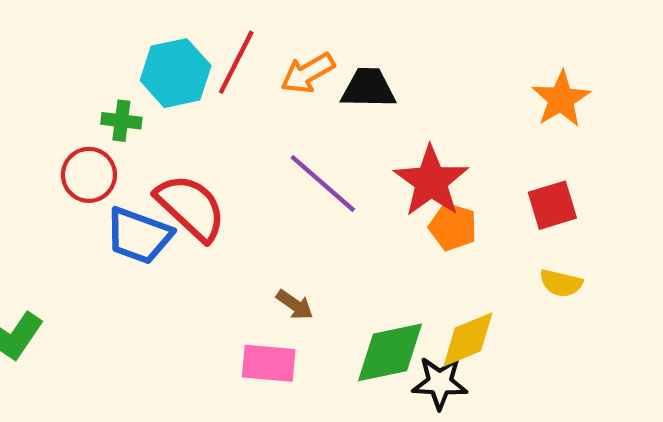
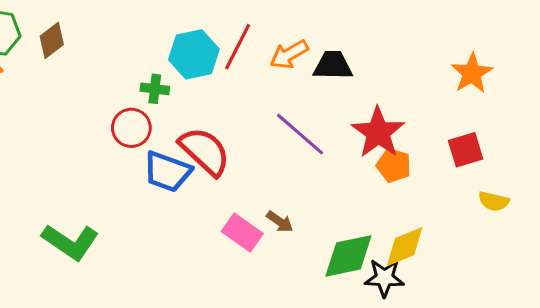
yellow semicircle: (561, 283) -> (494, 201), moved
pink rectangle: (269, 363) -> (242, 232), moved, turned 30

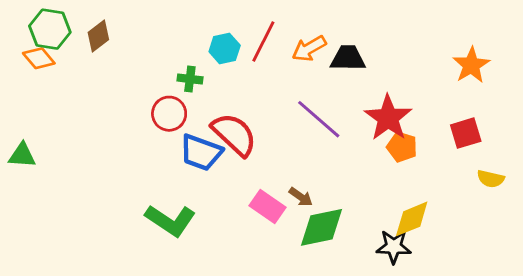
cyan hexagon: (194, 54) -> (225, 49), size x0.7
green L-shape: (70, 242) -> (170, 220), moved
green diamond: (348, 256) -> (322, 227), moved

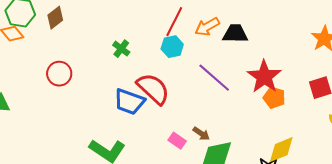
cyan hexagon: (225, 49) -> (172, 47), moved
green cross: (190, 79) -> (121, 49), turned 30
red circle: (169, 114) -> (59, 74), moved
pink rectangle: (268, 207) -> (177, 141), size x0.7

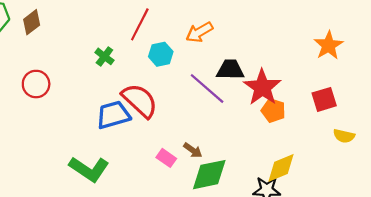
red line: (174, 22) -> (140, 24), moved
black trapezoid: (235, 34) -> (230, 70), moved
blue trapezoid: (129, 102) -> (113, 115), turned 144

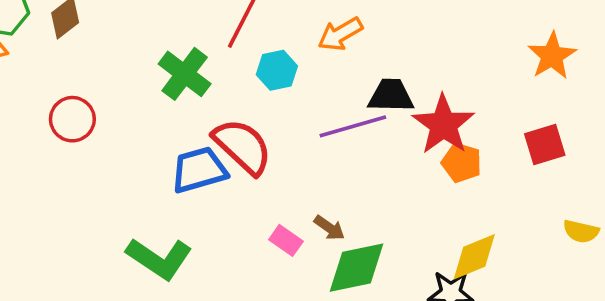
green cross: (104, 56) -> (185, 74), size x1.6
purple line: (207, 88) -> (353, 126), turned -57
yellow semicircle: (344, 136) -> (581, 231), moved

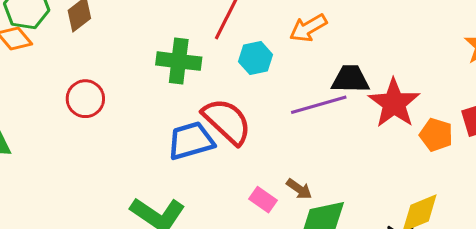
green cross: (185, 74) -> (179, 61), turned -30
orange pentagon: (462, 163) -> (436, 135), moved

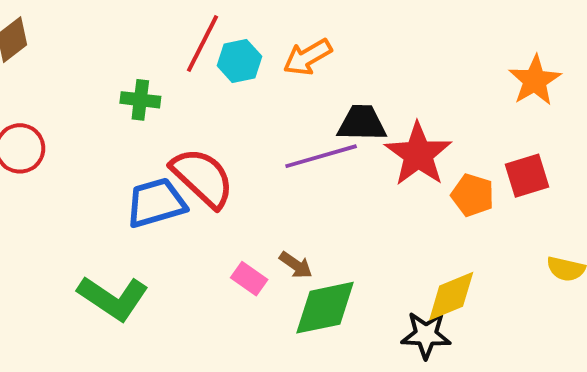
cyan hexagon: (255, 58) -> (239, 61), moved
green cross: (179, 61) -> (140, 100), size x0.7

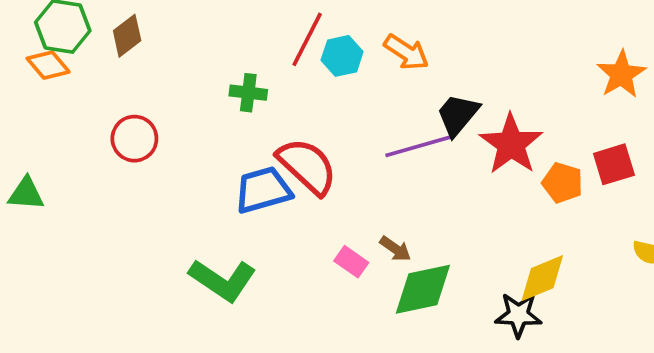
orange arrow: (307, 57) -> (406, 52), turned -117
black trapezoid: (362, 123) -> (458, 115), turned -51

